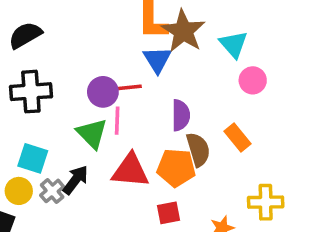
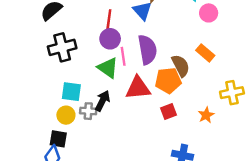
red line: (126, 88) -> (109, 20), moved, turned -66
purple semicircle: (181, 115) -> (147, 50), moved, size x1.4
gray cross: (52, 191) -> (88, 111), turned -35

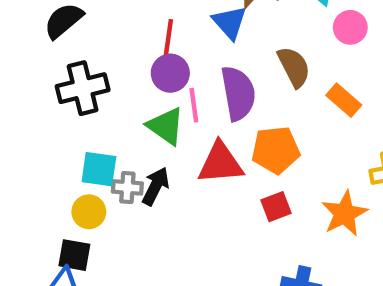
brown semicircle: (181, 66) -> (294, 67), moved
gray cross: (88, 111) -> (127, 187), moved
orange star: (206, 115) -> (344, 214), size x1.5

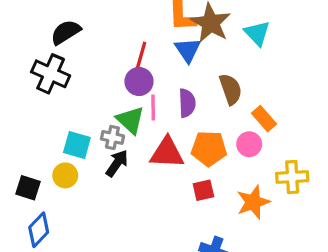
pink circle: (350, 27) -> (249, 144), moved
black cross: (83, 88) -> (51, 74), moved, turned 30
purple semicircle: (238, 93) -> (187, 103), size x0.7
gray cross: (127, 187) -> (112, 137), moved
black square: (74, 255) -> (28, 188), moved

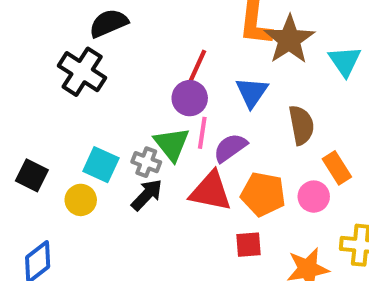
blue triangle: (188, 50) -> (252, 92), moved
purple semicircle: (187, 103) -> (230, 148), moved, turned -132
black square: (28, 188) -> (32, 175), moved

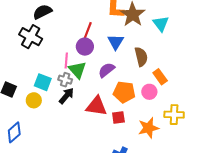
pink line: (202, 133) -> (66, 61), moved
red triangle: (211, 191) -> (96, 106), moved

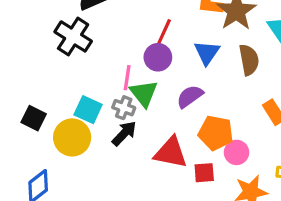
brown semicircle: (141, 57) -> (249, 60), moved
pink circle: (149, 92) -> (237, 152), moved
yellow circle: (34, 100) -> (72, 137), size x1.5

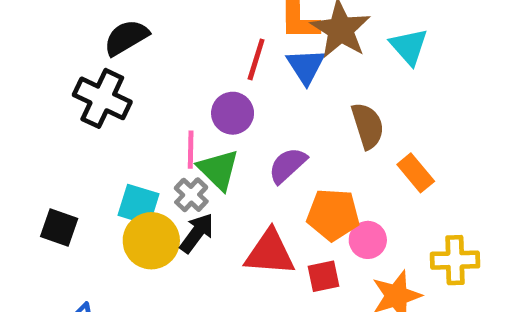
red line: (164, 33) -> (256, 59), moved
blue triangle: (207, 53) -> (306, 66), moved
brown semicircle: (249, 60) -> (368, 126), moved
gray cross: (124, 108) -> (191, 195), turned 30
yellow circle: (72, 137) -> (151, 241), moved

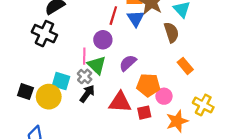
brown semicircle: (368, 126) -> (171, 32), moved
yellow circle: (151, 241) -> (49, 97), moved
yellow cross: (455, 260) -> (203, 105), turned 30

